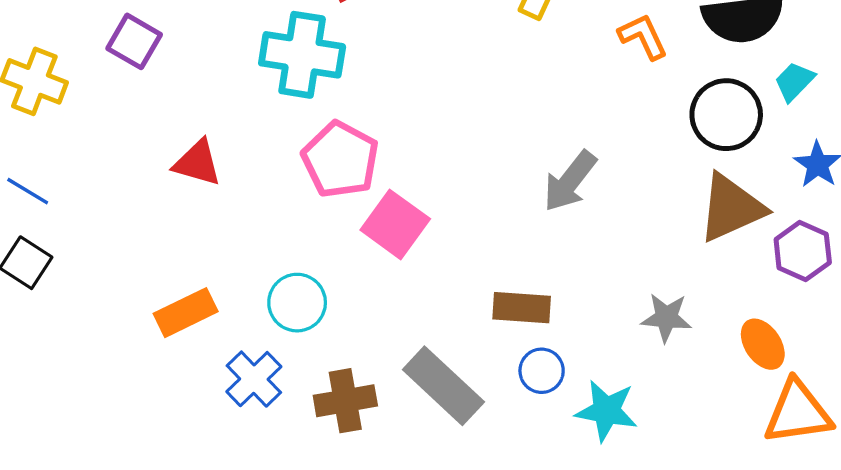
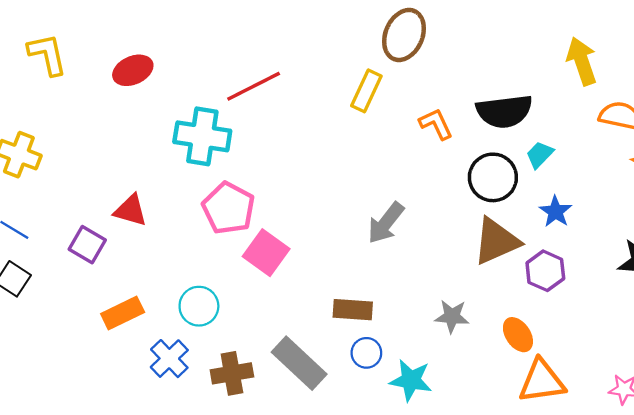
purple square: (134, 41) -> (87, 245), moved

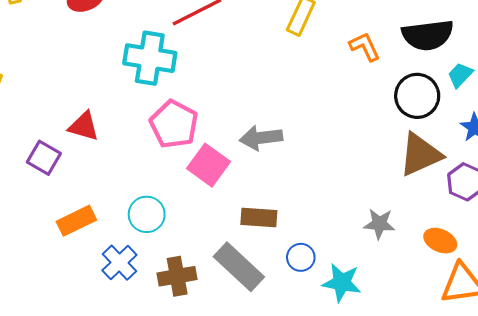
gray arrow: (386, 223) -> (261, 138), moved, turned 45
brown rectangle: (353, 310) -> (259, 218), moved
orange ellipse: (518, 335) -> (440, 241), turned -32

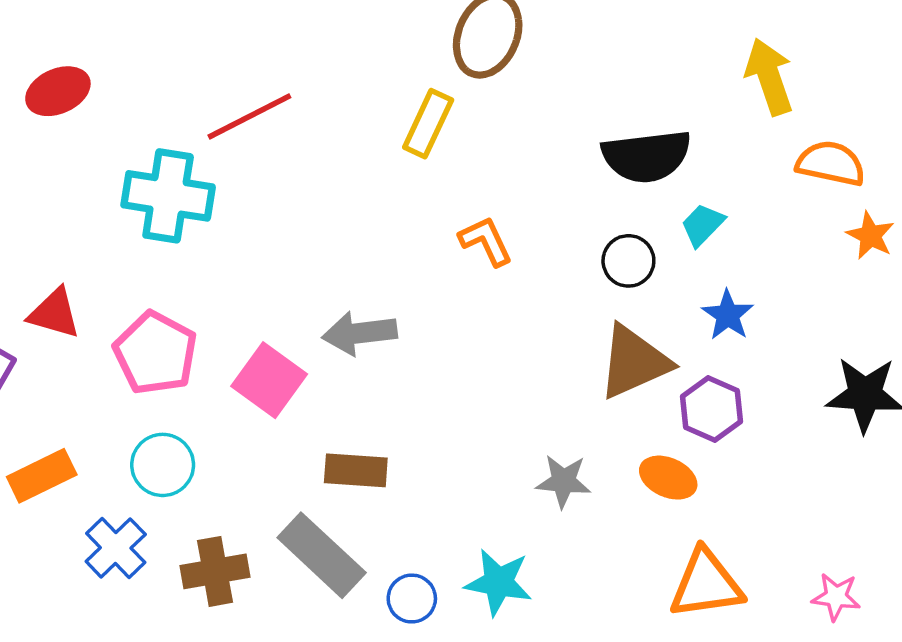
orange L-shape: (365, 47) -> (486, 241), moved
black circle: (417, 96) -> (628, 261), size x0.7
pink pentagon: (174, 124) -> (155, 353), moved
orange ellipse: (440, 241) -> (668, 478), moved
blue circle: (301, 257) -> (412, 599), moved

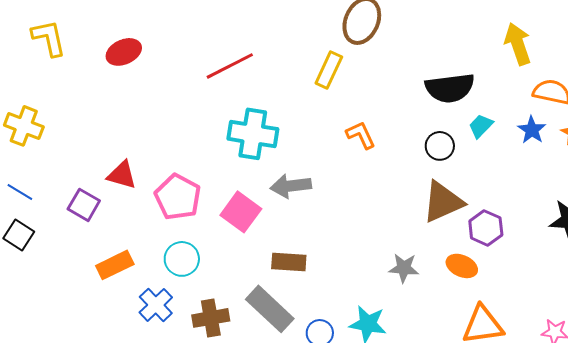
cyan cross: (168, 196) -> (253, 134), moved
blue star: (728, 315) -> (532, 130), moved

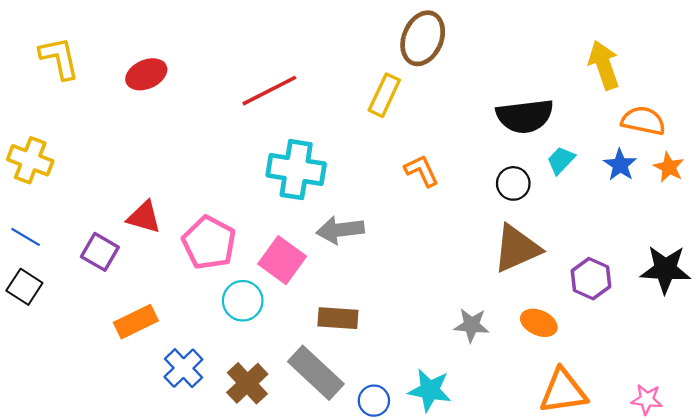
purple hexagon: (486, 228) -> (591, 279), moved
cyan circle: (182, 259) -> (243, 301), moved
brown cross: (211, 318) -> (247, 383), turned -33

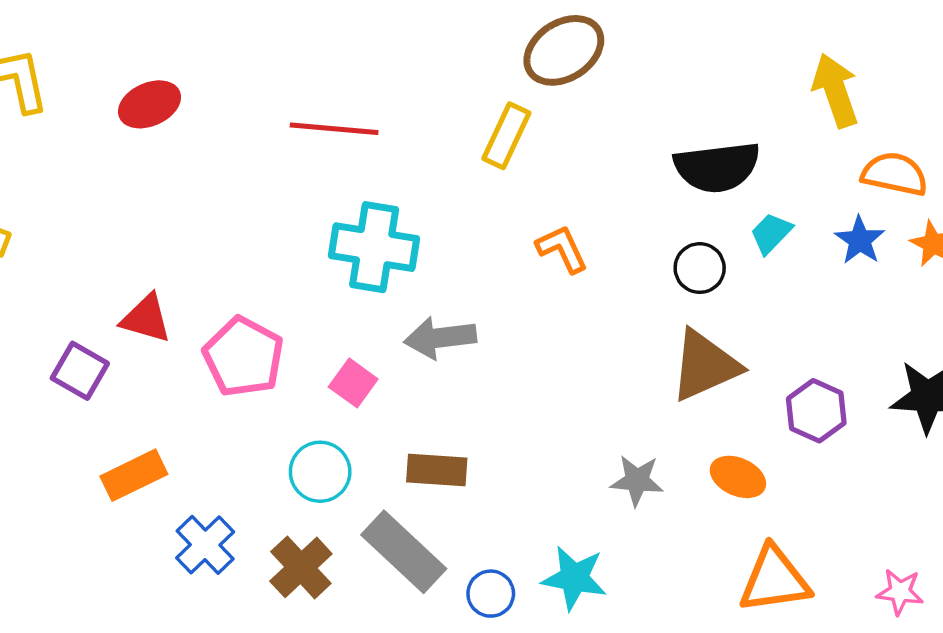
brown ellipse: (423, 38) -> (564, 50), turned 34
red line: (269, 91) -> (334, 129), turned 32
pink square: (282, 260) -> (353, 383), size x0.7
cyan circle: (243, 301) -> (320, 472), moved

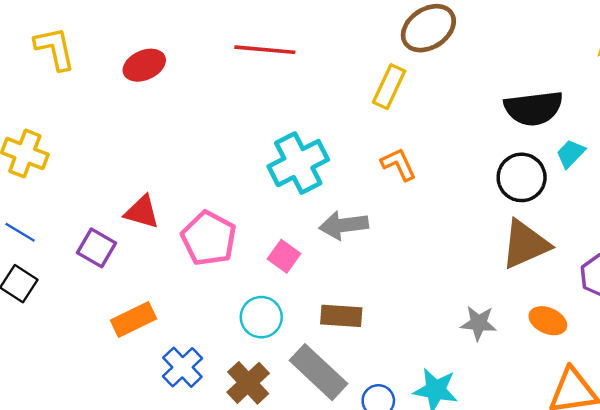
red line: (334, 129) -> (265, 50), moved
cyan cross: (374, 247) -> (298, 163), turned -36
orange L-shape: (562, 249) -> (399, 164), moved
black circle: (700, 268) -> (522, 177), size x1.4

